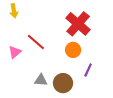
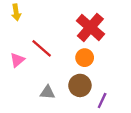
purple line: (88, 70) -> (102, 101), moved
brown circle: (63, 83) -> (80, 85), moved

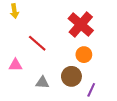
orange circle: (85, 58) -> (84, 55), moved
pink triangle: (17, 60) -> (15, 65), moved, turned 40

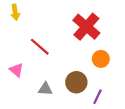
orange circle: (84, 55) -> (101, 59), moved
pink triangle: (15, 65) -> (16, 70), turned 40

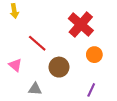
brown circle: (76, 82) -> (59, 67), moved
gray triangle: (45, 89) -> (35, 89), moved

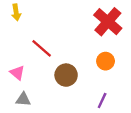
red cross: (81, 24) -> (108, 22), moved
gray triangle: (35, 89) -> (23, 99), moved

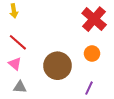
red line: (42, 48) -> (18, 42), moved
brown circle: (66, 75) -> (57, 66), size x1.4

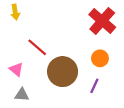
red line: (18, 42) -> (37, 47), moved
purple line: (89, 88) -> (94, 86), moved

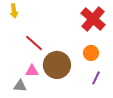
pink triangle: (16, 69) -> (32, 71), moved, turned -40
purple line: (94, 86) -> (96, 78), moved

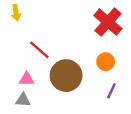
pink triangle: (32, 71) -> (27, 79), moved

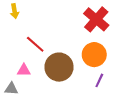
orange circle: (106, 62) -> (94, 55), size x1.5
gray triangle: (23, 100) -> (11, 89), moved

